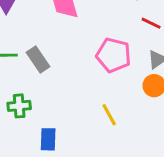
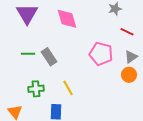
yellow line: (109, 115) -> (68, 88), moved

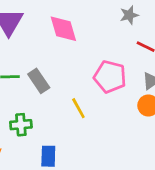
yellow line: (68, 88) -> (78, 108), moved

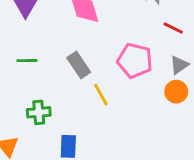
gray rectangle: (39, 81) -> (79, 65), moved

